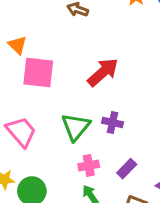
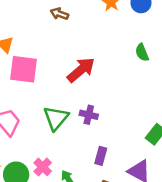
pink cross: (89, 165) -> (43, 167), moved, turned -36
purple rectangle: (127, 169) -> (101, 156), turned -30

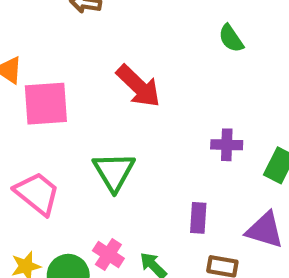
red arrow: (81, 70) -> (138, 86), turned 96
purple cross: (89, 115) -> (227, 145), moved

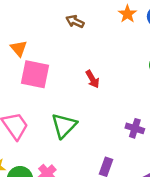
red arrow: (138, 86) -> (92, 79), size x0.6

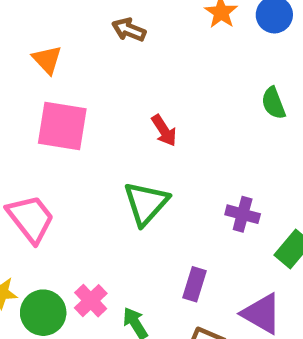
orange triangle: (19, 48) -> (47, 60), moved
green triangle: (64, 126) -> (146, 203), moved

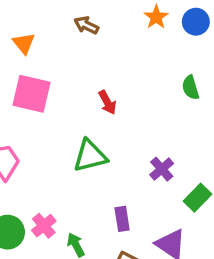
green triangle: (146, 203) -> (90, 156), turned 30
purple cross: (243, 214) -> (162, 169), turned 30
purple rectangle: (194, 284) -> (122, 219), turned -30

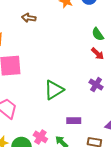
red arrow: (107, 102) -> (98, 54), moved
purple rectangle: (122, 219) -> (74, 121), moved, turned -64

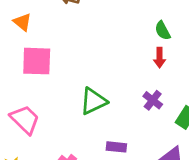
red arrow: (98, 54) -> (159, 58), turned 40

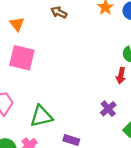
green triangle: (93, 101) -> (41, 116), moved

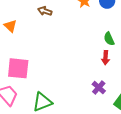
pink square: (22, 58) -> (18, 68), moved

